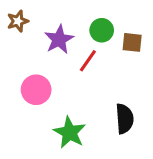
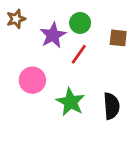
green circle: (102, 30) -> (80, 23), moved
green star: (70, 132) -> (71, 102), moved

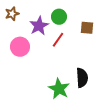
pink circle: (32, 80) -> (20, 47), moved
green star: (71, 102) -> (59, 89), moved

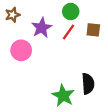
green circle: (59, 17) -> (71, 12), moved
red line: (58, 40) -> (69, 32), moved

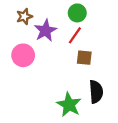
brown star: (13, 15) -> (24, 16), moved
brown square: (93, 30) -> (84, 58), moved

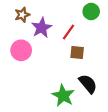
green circle: (77, 13) -> (91, 12), moved
black semicircle: (96, 92) -> (88, 84), turned -36

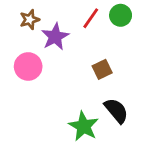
red line: (69, 32) -> (91, 18), moved
brown square: (77, 52) -> (102, 69), turned -32

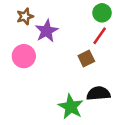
red line: (91, 18) -> (100, 36), moved
black semicircle: (116, 111) -> (98, 93), turned -55

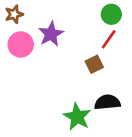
brown star: (25, 16) -> (14, 14), moved
pink circle: (24, 56) -> (21, 44), moved

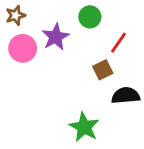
green circle: (111, 14) -> (90, 17), moved
black semicircle: (107, 102) -> (126, 96), moved

